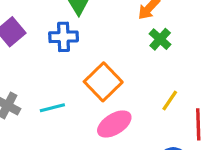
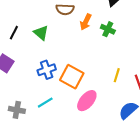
blue cross: (64, 37) -> (47, 70), moved
green cross: (160, 39) -> (108, 29), moved

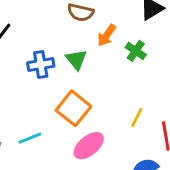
green triangle: (41, 33) -> (76, 60), moved
blue cross: (47, 70) -> (41, 65), moved

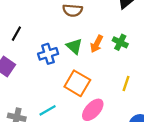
orange arrow: (107, 35) -> (97, 44), moved
green cross: (136, 51) -> (120, 42), moved

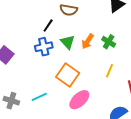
black line: (16, 34) -> (48, 26), moved
yellow line: (126, 84) -> (109, 71), moved

